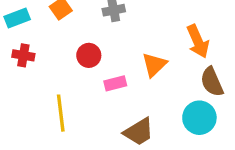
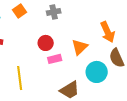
red circle: (89, 55) -> (46, 43), moved
cyan circle: (199, 118) -> (97, 72), moved

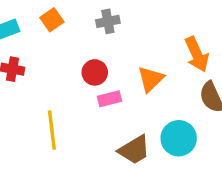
cyan circle: (97, 72) -> (179, 138), moved

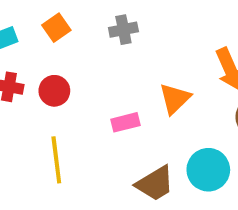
red circle: (95, 72) -> (54, 91), moved

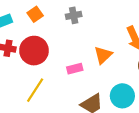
red circle: (54, 91) -> (34, 51), size x1.6
yellow line: (56, 160) -> (35, 90), turned 40

